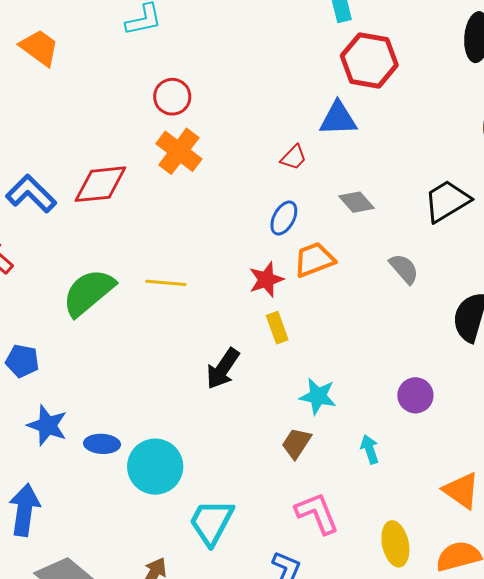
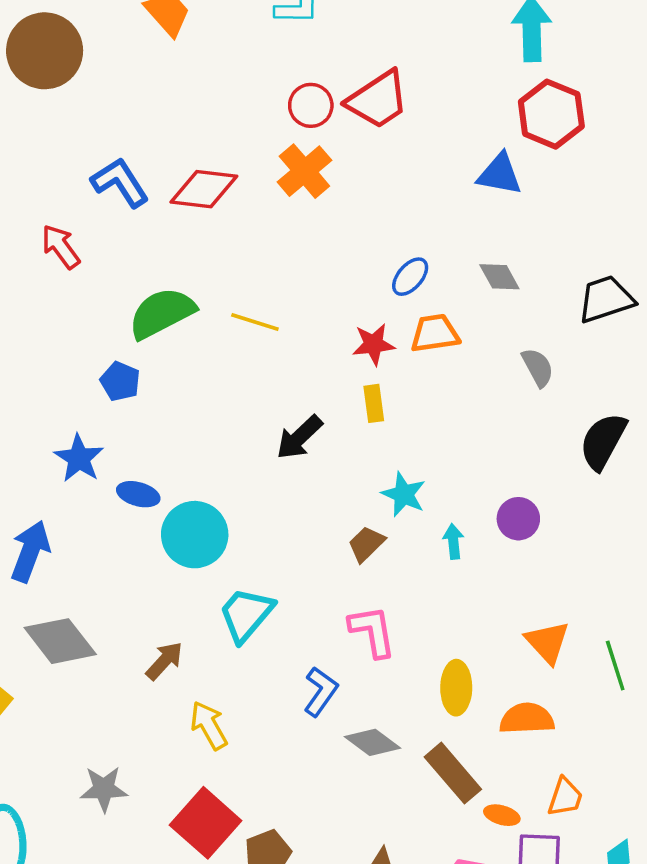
red trapezoid: (294, 157) -> (378, 100), moved, size x2.0
blue pentagon: (22, 361) -> (120, 381), moved
cyan arrow: (370, 449) -> (453, 541), moved

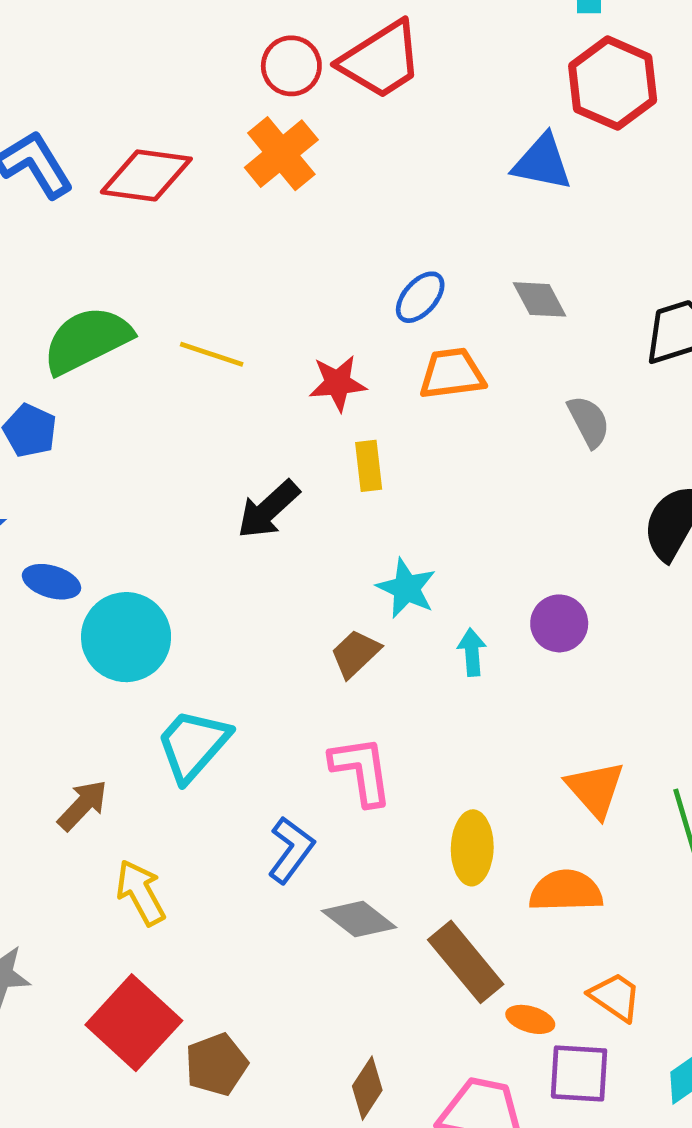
red star: (373, 344) -> (338, 383), moved
orange trapezoid: (565, 797) -> (615, 997), turned -75

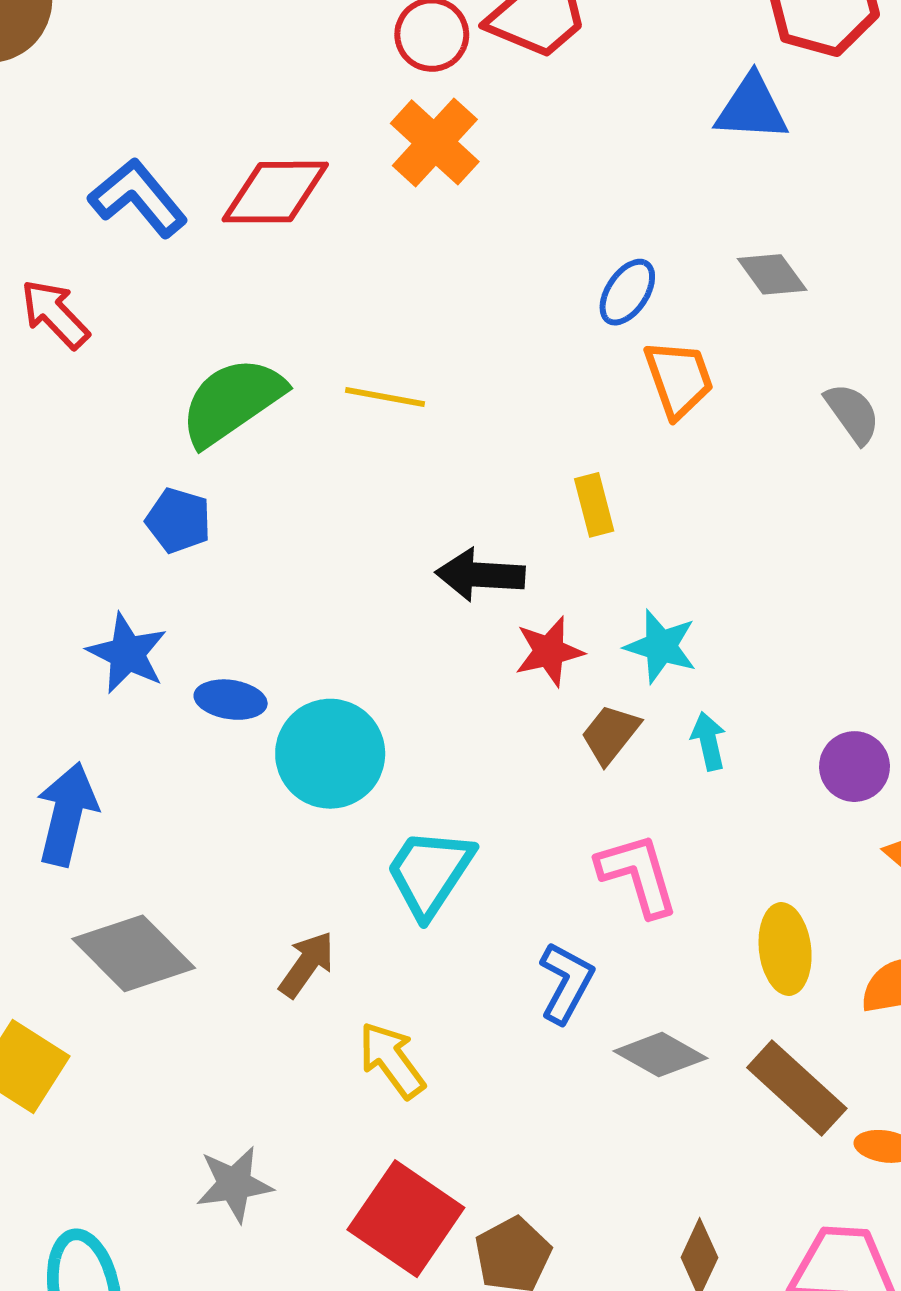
orange trapezoid: (452, 374) -> (679, 379), turned 86
red star: (338, 383) -> (549, 651), moved
black arrow: (268, 509) -> (480, 575), turned 54
purple circle: (559, 623) -> (854, 767), moved
cyan arrow: (472, 652) -> (709, 741), moved

